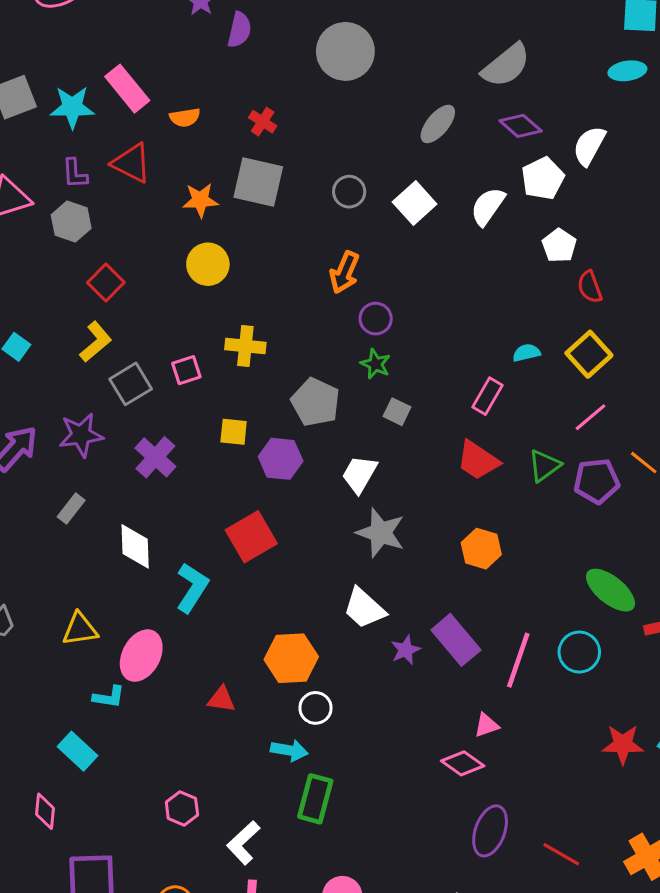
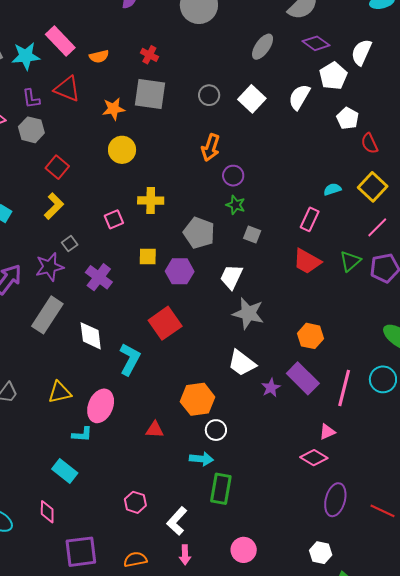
gray square: (131, 384) -> (70, 244), moved, size x0.6
gray rectangle: (71, 508) -> (47, 315), size x1.8
orange hexagon: (481, 549) -> (311, 336), moved

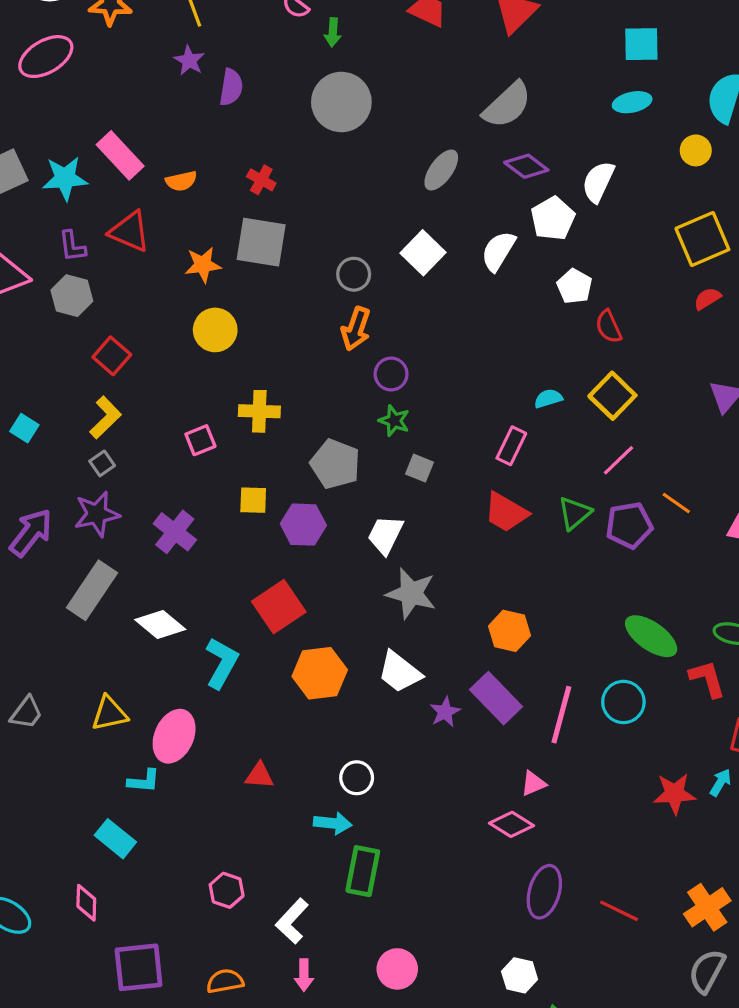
gray circle: (209, 95) -> (354, 274), moved
gray square: (70, 244) -> (102, 463), moved
white diamond: (91, 336) -> (160, 625), turned -44
orange hexagon: (198, 399) -> (320, 673), moved

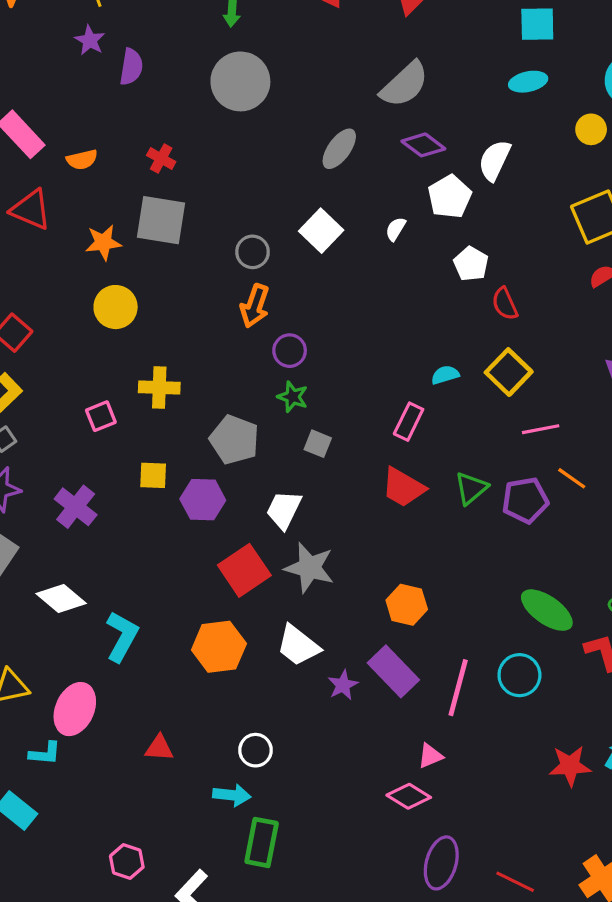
white semicircle: (498, 251) -> (396, 229), size x0.6
pink line: (618, 460) -> (541, 429), moved, turned 33
red square: (279, 607) -> (244, 570), moved

